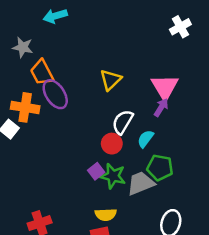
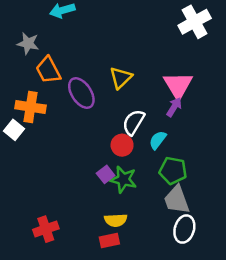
white cross: (180, 27) -> (195, 22), size x1.4
purple ellipse: (55, 94) -> (81, 93), moved
gray trapezoid: (141, 183) -> (177, 200), moved, turned -88

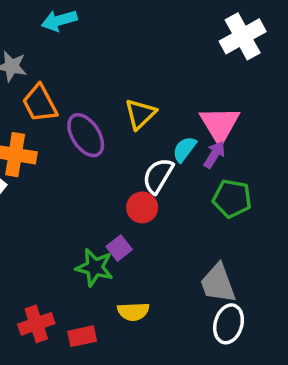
cyan semicircle: (158, 140) -> (184, 149), moved
green pentagon: (173, 171) -> (232, 199), moved
green star: (123, 179) -> (94, 267), moved
red rectangle: (109, 240) -> (82, 336), moved

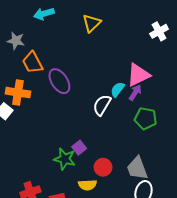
white cross: (243, 36) -> (159, 31), moved, size x0.7
yellow triangle: (140, 114) -> (92, 23), moved
pink triangle: (220, 125) -> (138, 75), turned 35
red circle: (142, 207) -> (103, 167), moved

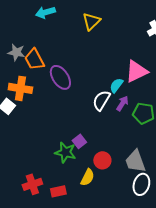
gray star: (16, 41) -> (16, 52), moved
purple arrow: (135, 93) -> (122, 103), moved
yellow semicircle: (87, 185) -> (87, 177), turned -60

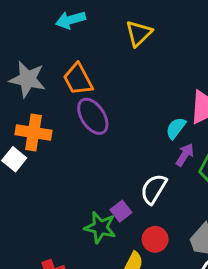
gray star: (16, 52) -> (28, 79), size x1.4
orange trapezoid: (34, 59) -> (78, 79), moved
white semicircle: (101, 100) -> (154, 189), moved

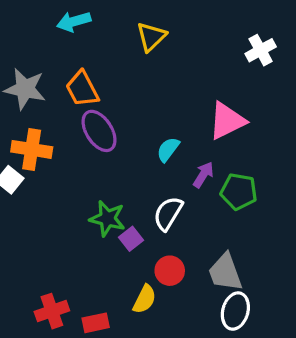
cyan semicircle: (176, 128) -> (168, 149), moved
green star: (100, 227) -> (107, 218), moved

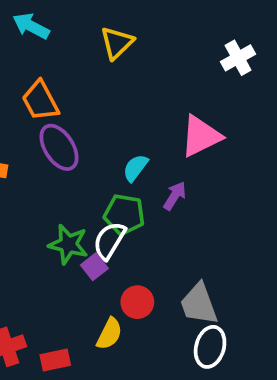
cyan arrow: (74, 22) -> (31, 26), turned 44
green pentagon: (239, 192) -> (124, 214), moved
white semicircle: (168, 213) -> (109, 241), moved

